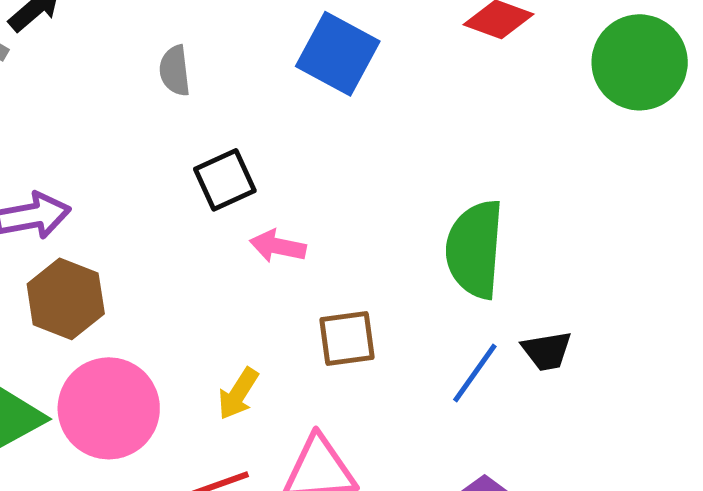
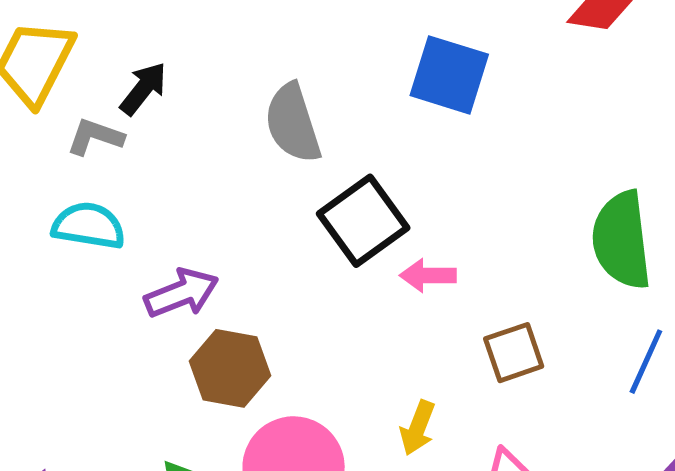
gray semicircle: (175, 71) -> (293, 123), size x1.6
black square: (225, 180) -> (363, 221), size x1.4

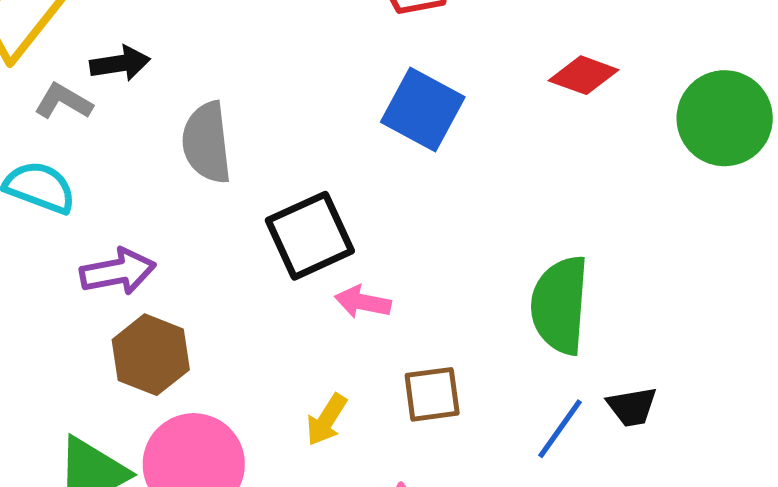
black arrow: (143, 89) -> (120, 63), turned 32
gray semicircle: (293, 123) -> (207, 143), moved
yellow arrow: (418, 428) -> (327, 420), moved

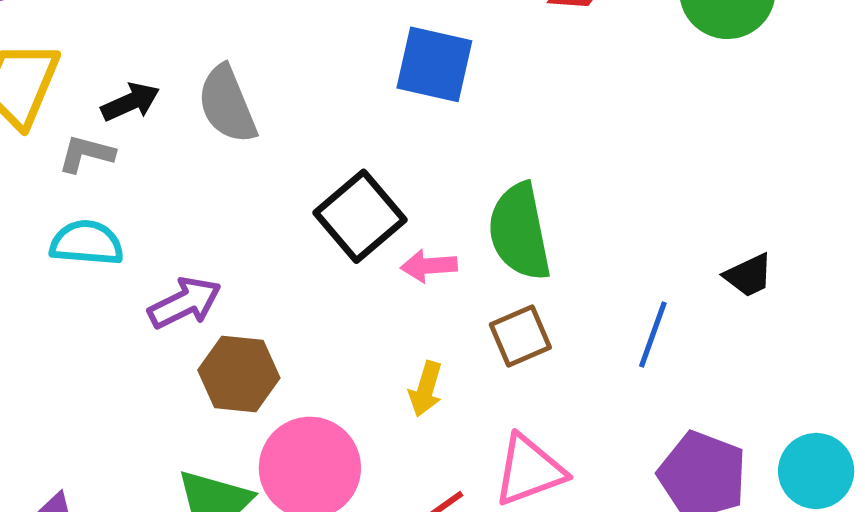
gray semicircle: (207, 143) -> (227, 104), moved
green semicircle: (560, 305) -> (520, 232), moved
black trapezoid: (632, 407) -> (749, 275), moved

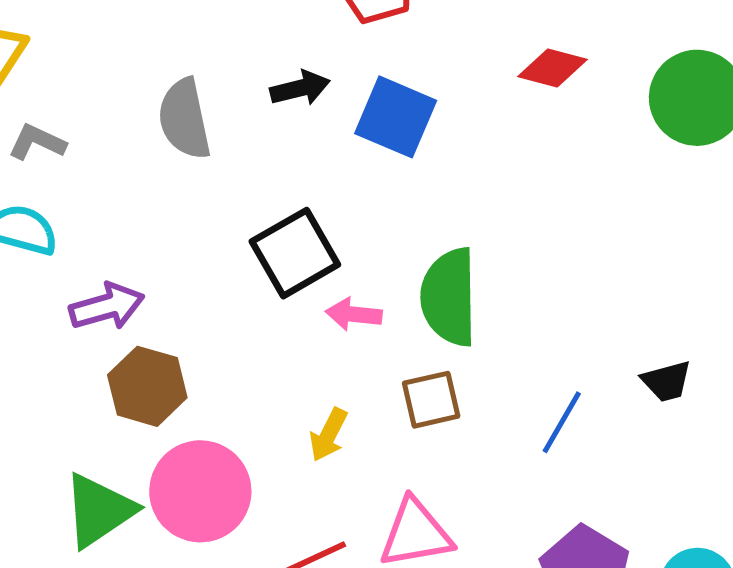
black arrow: (130, 102) -> (300, 88), moved

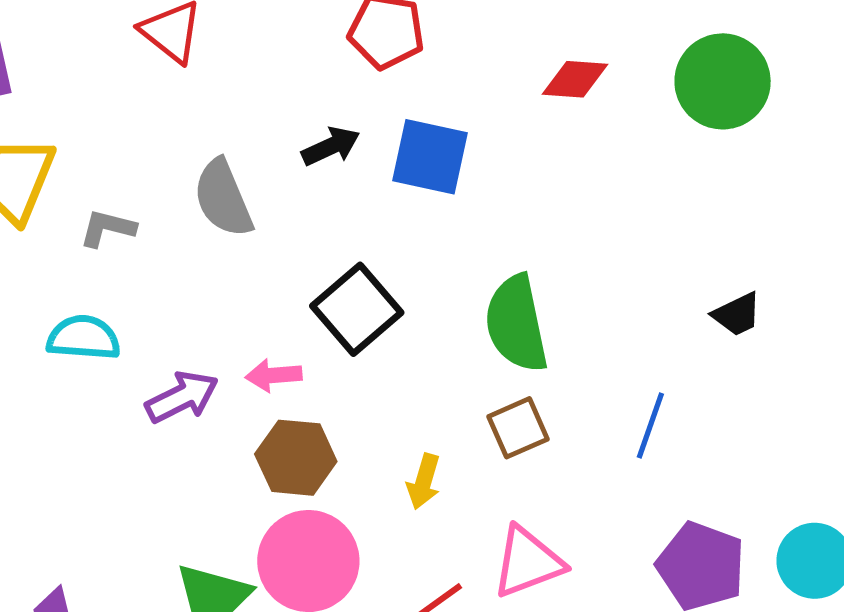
gray L-shape: (37, 142) -> (107, 228), moved
pink arrow: (354, 314) -> (274, 375), moved
black trapezoid: (667, 381) -> (737, 314), moved
brown hexagon: (147, 386) -> (296, 458), moved

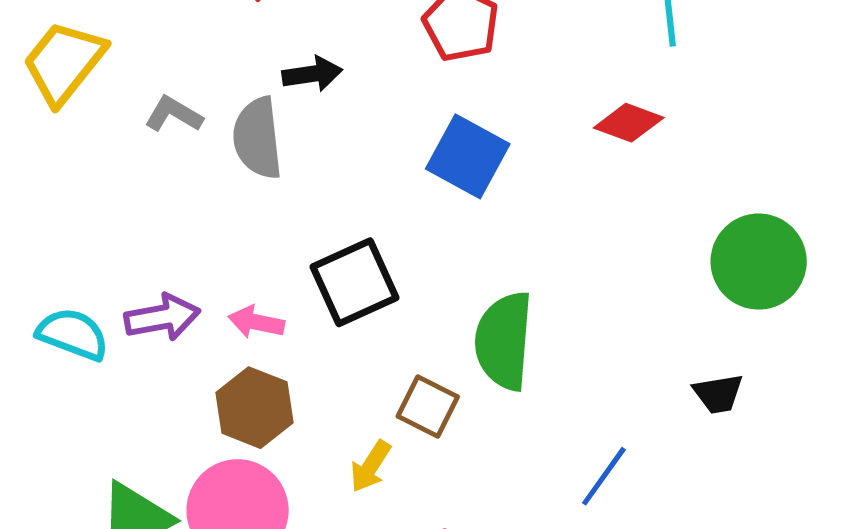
green circle: (723, 81) -> (759, 262), moved
black arrow: (331, 146) -> (312, 74), moved
gray L-shape: (107, 228) -> (174, 114), moved
cyan semicircle: (84, 338) -> (73, 334), moved
brown square: (518, 428) -> (428, 406), moved, turned 34

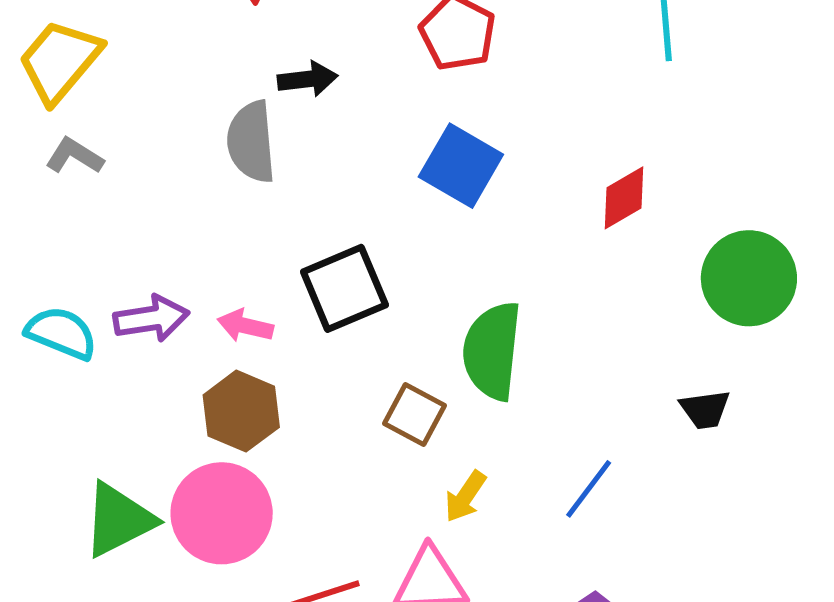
gray L-shape: (174, 114) -> (74, 156), moved
red diamond: (629, 123) -> (624, 198), moved, turned -52
yellow arrow: (370, 466) -> (465, 496), moved

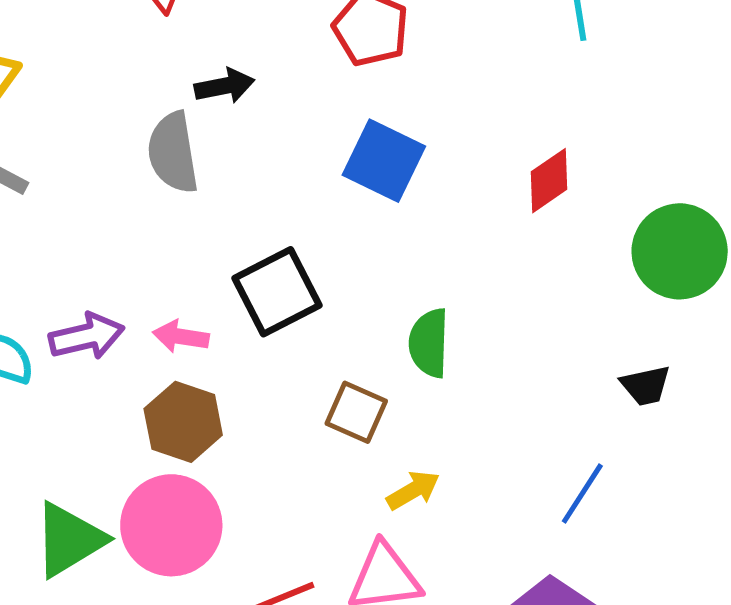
green semicircle: (492, 351) -> (429, 343), size x0.7
blue line: (589, 489) -> (582, 493), moved
yellow arrow: (465, 496) -> (413, 490), turned -150

